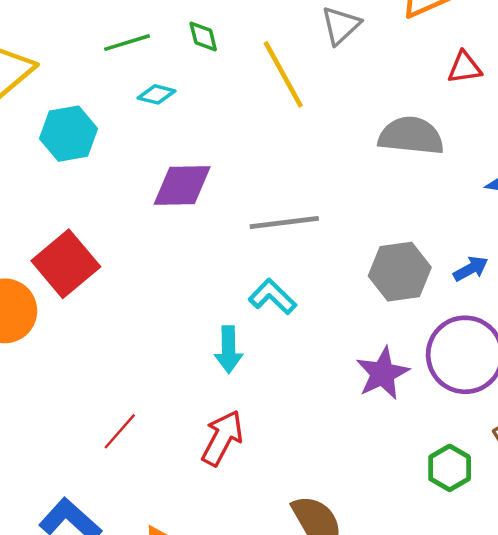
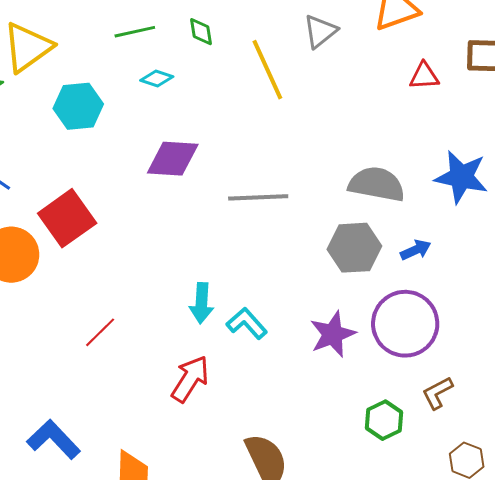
gray semicircle: (411, 136) -> (377, 184), moved
cyan L-shape: (272, 297) -> (247, 323), moved
red line: (120, 431) -> (100, 332), moved

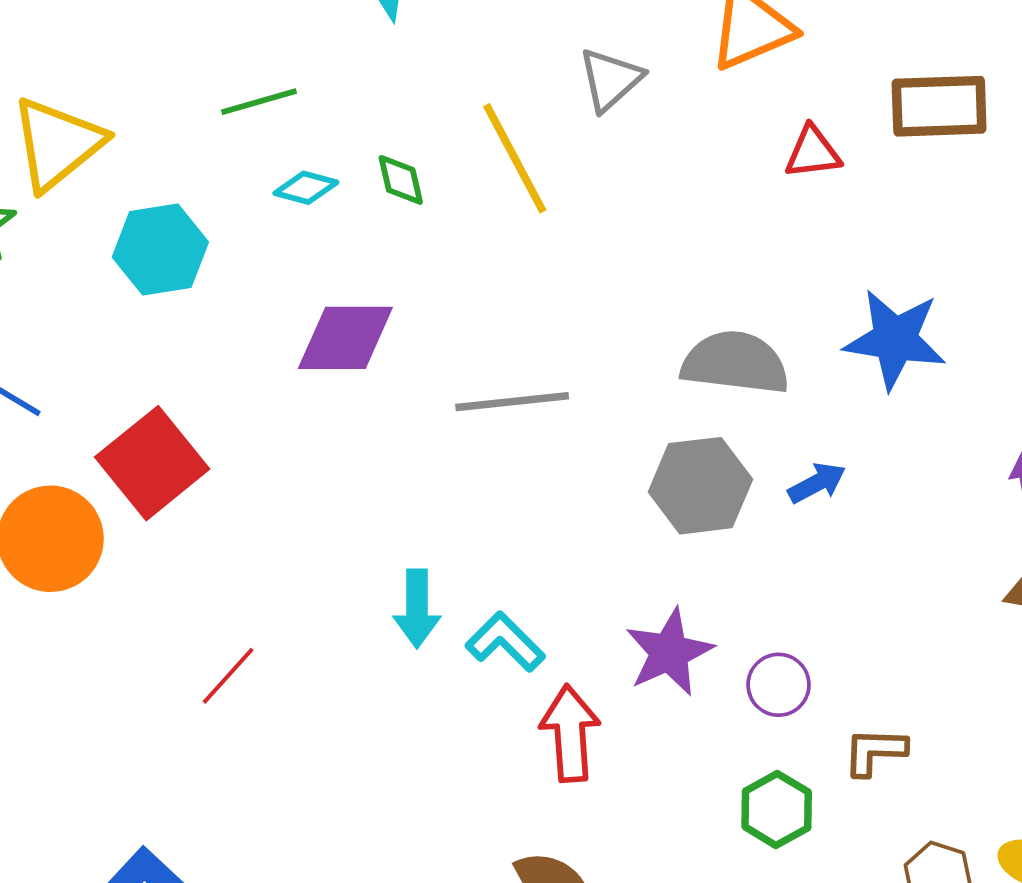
green diamond: (201, 32) -> (401, 180), moved
purple circle: (405, 324) -> (779, 685), moved, size x0.5
red arrow: (190, 379) -> (570, 733), moved, turned -33
brown L-shape: (437, 393) -> (875, 751), turned 33

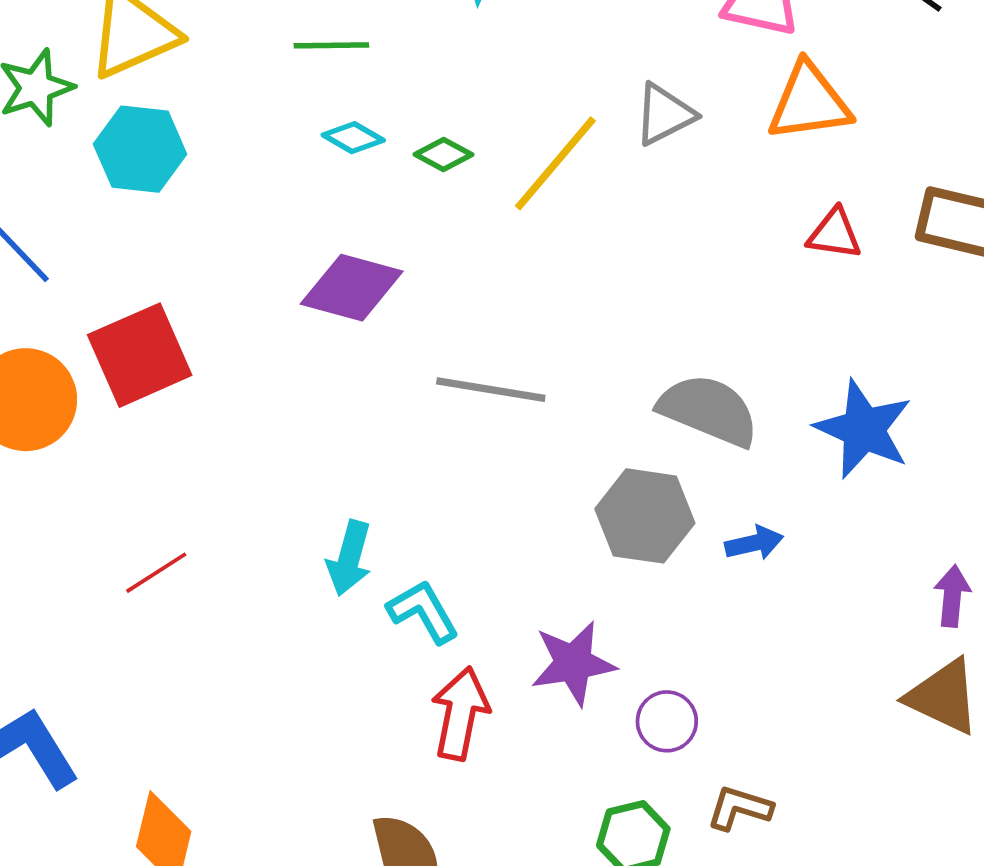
yellow line: (515, 158) -> (555, 163), turned 53
green diamond: (401, 180) -> (443, 155), turned -64
cyan hexagon: (160, 250) -> (140, 149), moved

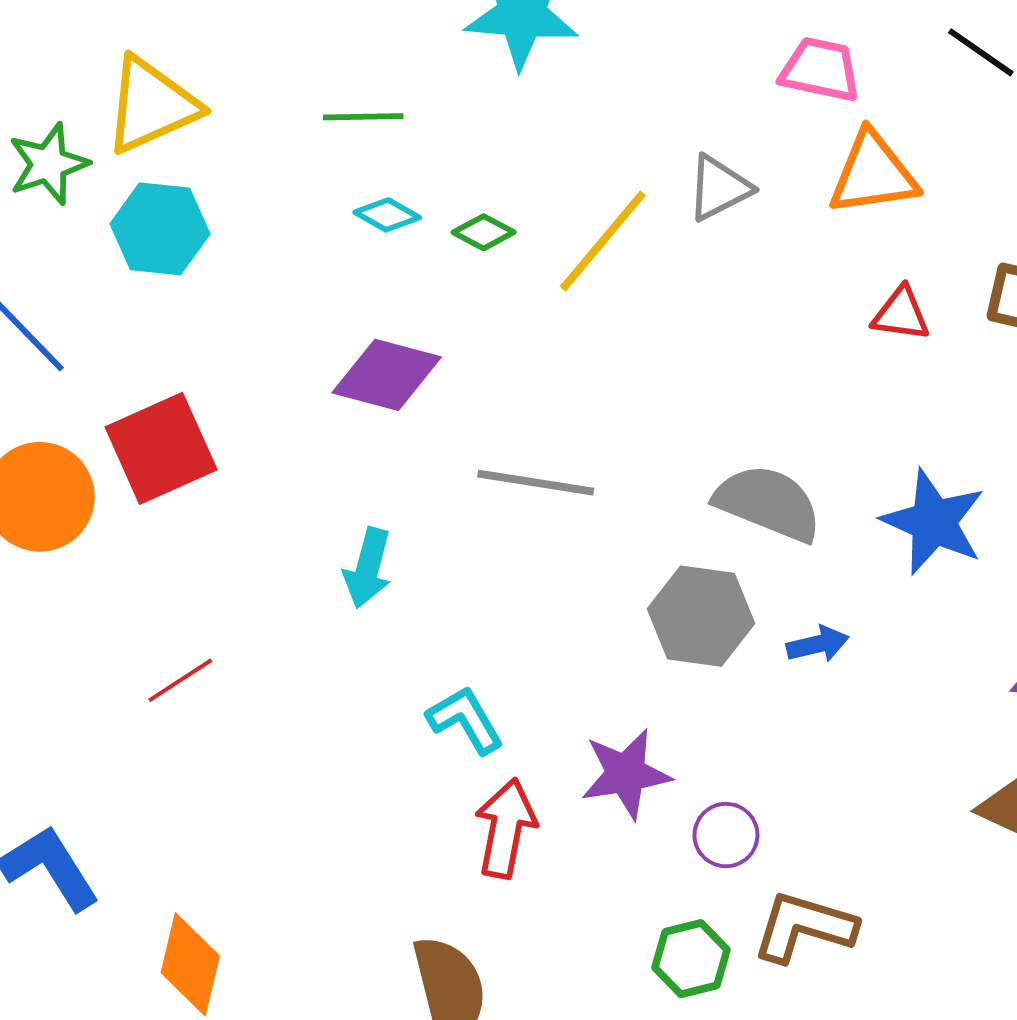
cyan arrow: (349, 558) -> (368, 568), moved
brown L-shape: (740, 808) -> (804, 927), size x1.5

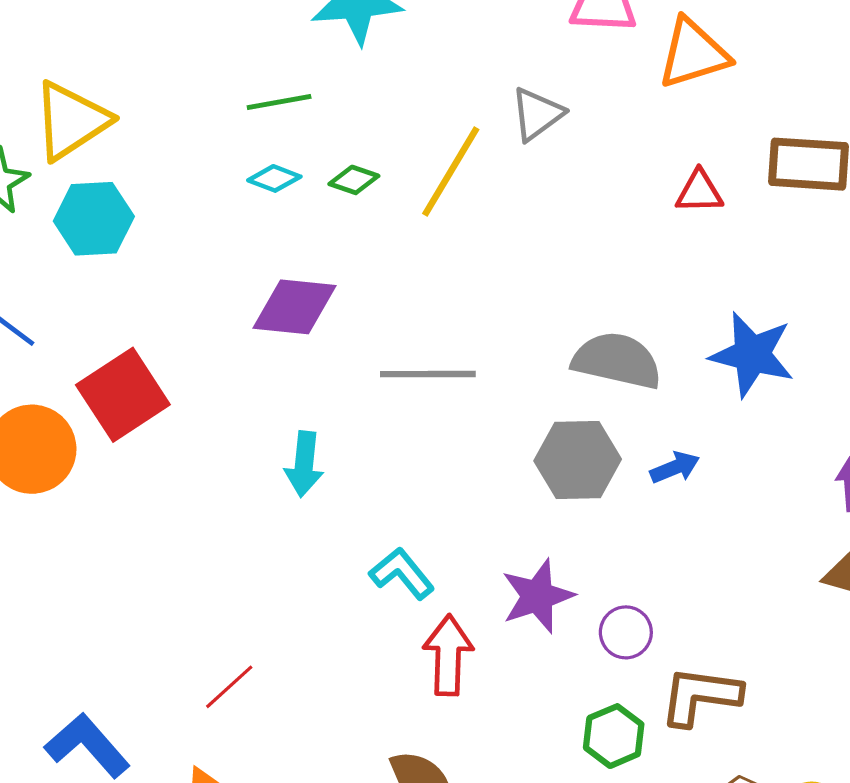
green line: (363, 117) -> (279, 102), moved
orange triangle: (873, 174) -> (693, 54), moved
red line: (180, 680) -> (229, 687), moved

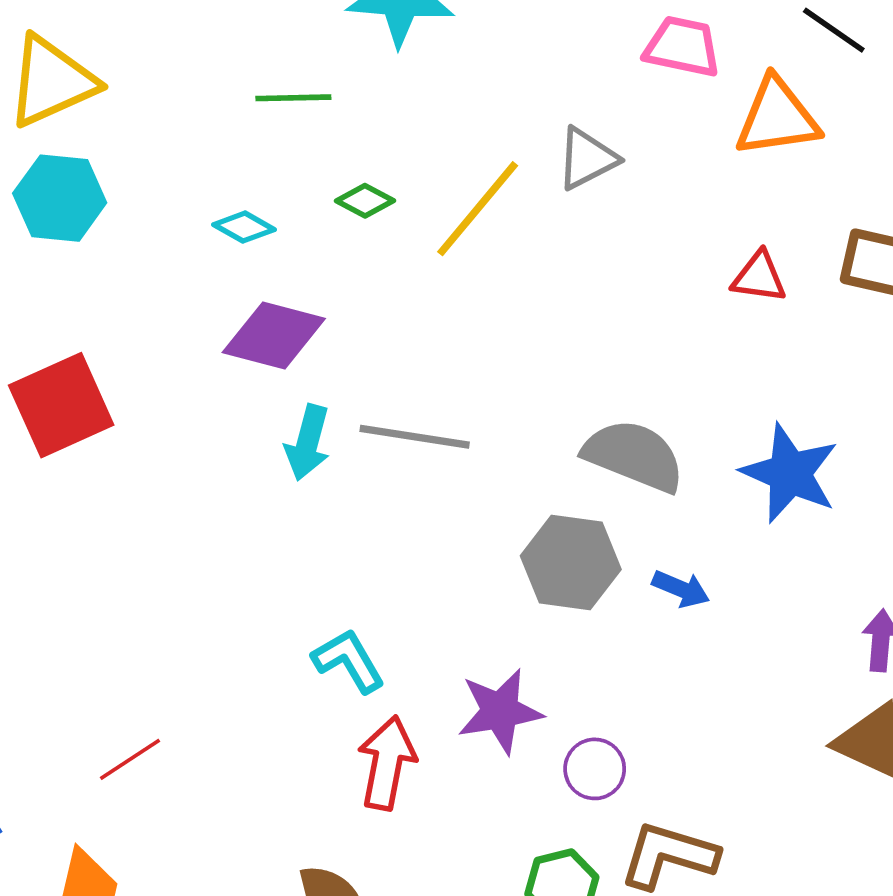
cyan diamond: (274, 178) -> (244, 227), moved
cyan arrow: (304, 464) -> (308, 443), moved
blue arrow: (675, 468) -> (681, 589), turned 36

